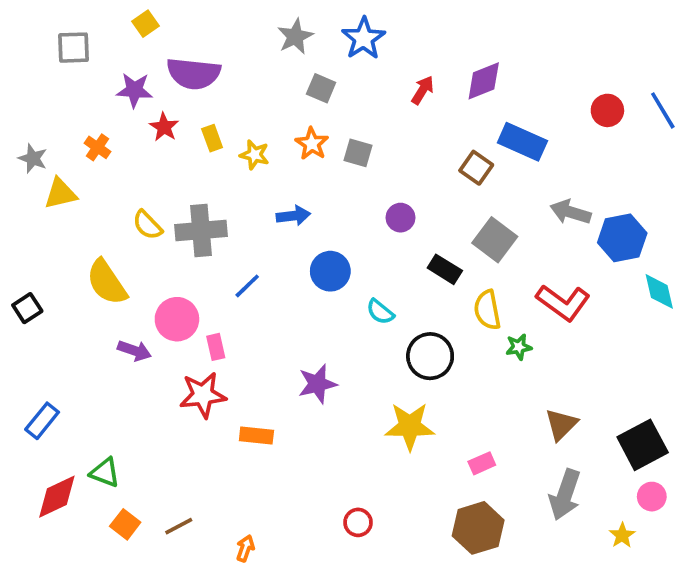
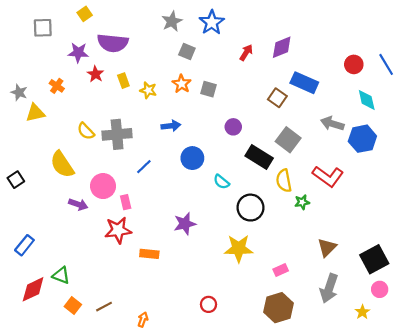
black rectangle: (445, 269) -> (259, 157), size x1.4
cyan diamond: (659, 291) -> (367, 100), moved

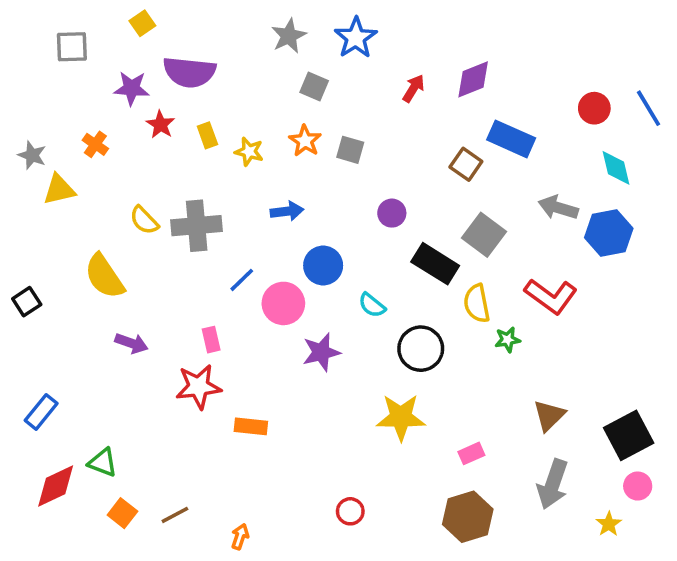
pink circle: (103, 186) -> (283, 303), moved
purple star: (185, 224) -> (321, 352), moved

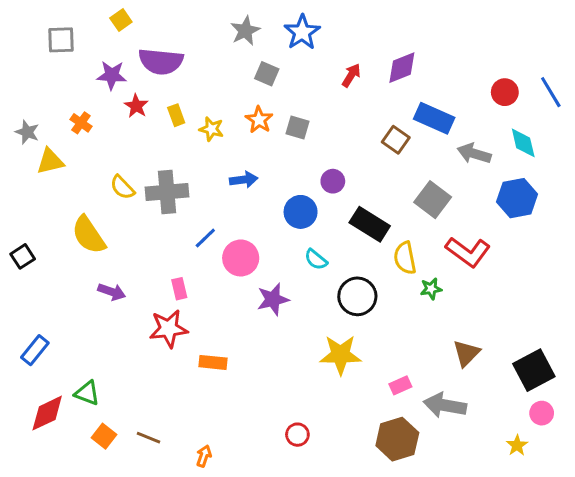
gray arrow: (558, 208) -> (474, 154), moved
gray square: (484, 235) -> (433, 200), moved
blue circle: (323, 265) -> (301, 212), moved
gray arrow: (553, 484) -> (445, 405), moved, turned 81
brown line: (175, 515) -> (149, 438), turned 50

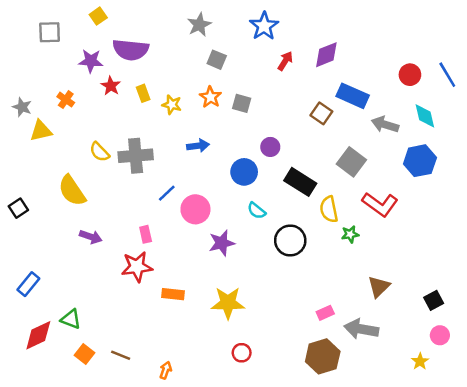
blue star: (302, 32) -> (264, 26), moved
yellow star: (340, 355) -> (228, 303), moved
black square: (534, 370) -> (434, 300), size x0.6

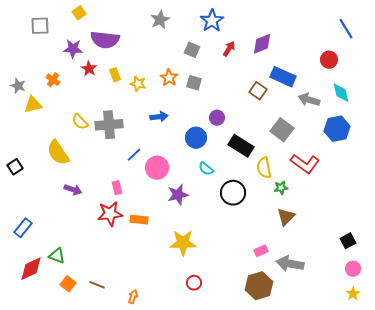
gray square: (217, 60) -> (192, 50), moved
blue line: (447, 75) -> (346, 29), moved
brown triangle: (379, 287) -> (286, 217), moved
orange rectangle: (173, 294) -> (139, 220), moved
yellow star: (420, 361) -> (353, 294), moved

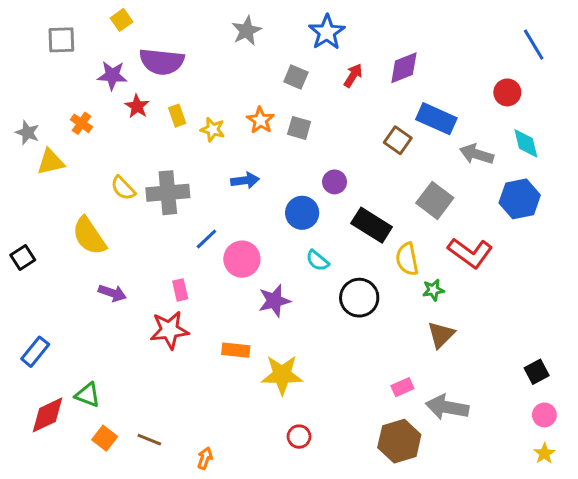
orange rectangle: (139, 220) -> (236, 350), moved

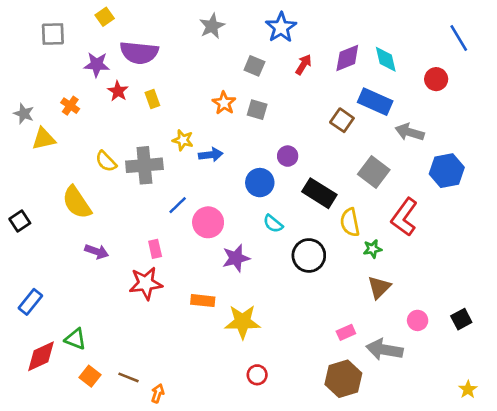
yellow star: (213, 129) -> (183, 140), moved
cyan diamond: (526, 143) -> (386, 59), moved
red L-shape: (470, 253) -> (404, 217), turned 90
pink circle: (544, 415) -> (418, 320), moved
orange arrow: (205, 458) -> (158, 393), moved

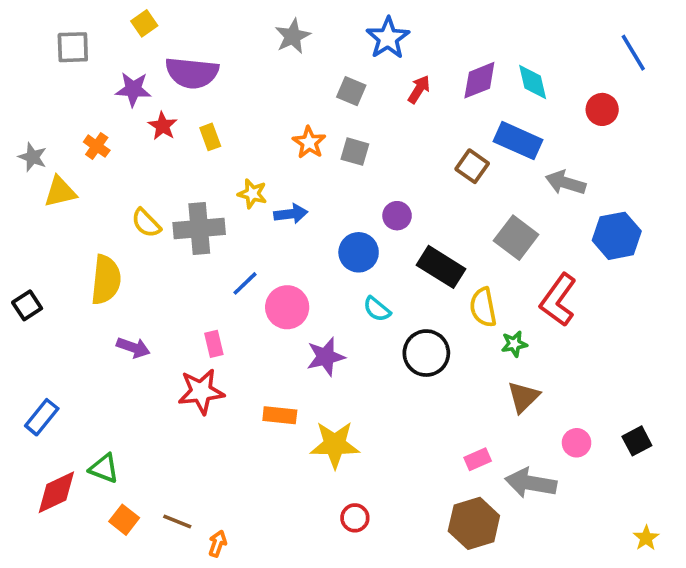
yellow semicircle: (77, 202) -> (106, 280), turned -140

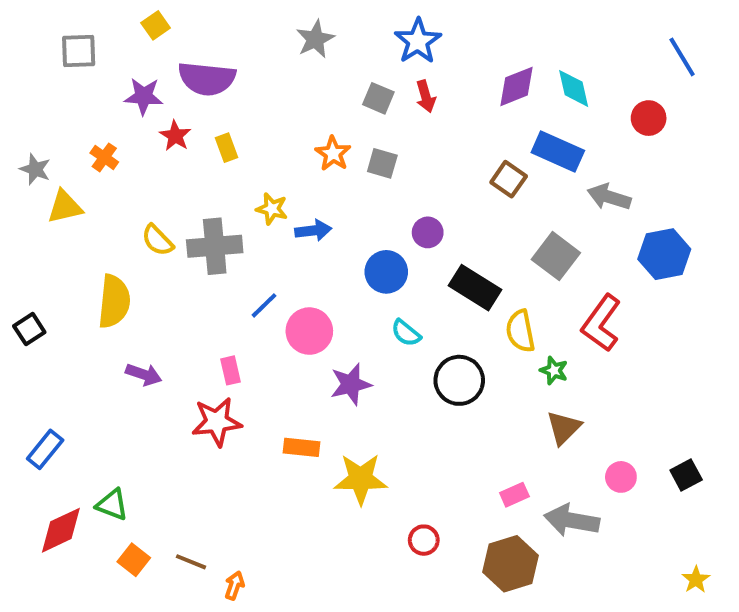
red arrow: (419, 89) -> (426, 96), moved, turned 132
green star: (514, 344) -> (554, 370), turned 30
red circle: (355, 518) -> (424, 540), moved

